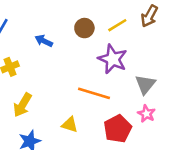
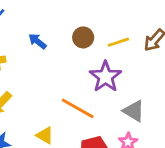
gray triangle: (145, 84) -> (134, 111), turned -50

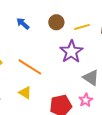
orange line: (78, 108) -> (30, 67), moved

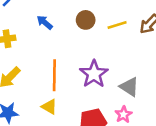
purple star: (71, 52) -> (94, 74), moved
orange line: (30, 67) -> (54, 75), turned 60

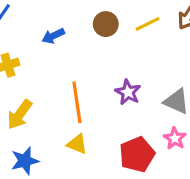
blue arrow: (45, 22) -> (53, 36), turned -56
purple star: (94, 74) -> (128, 92), size x0.7

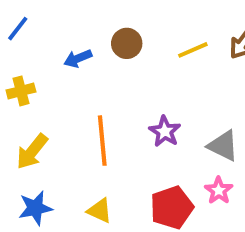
brown circle: (106, 24) -> (127, 43), moved
yellow triangle: (77, 144) -> (100, 211), moved

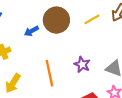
brown circle: (127, 43) -> (56, 20), size x1.6

